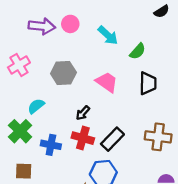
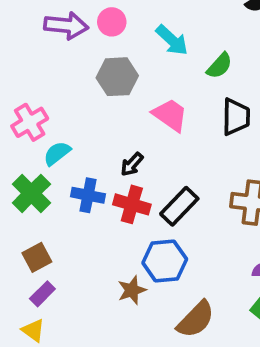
pink cross: (19, 65) -> (30, 122), moved
gray hexagon: (63, 73) -> (117, 77), moved
blue cross: (51, 145) -> (88, 195), moved
brown square: (24, 171) -> (37, 257), turned -30

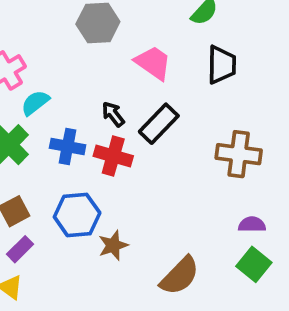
black arrow: (132, 164) -> (113, 114), turned 100
black rectangle: (179, 206) -> (159, 124), moved
blue hexagon: (165, 261) -> (77, 215), moved

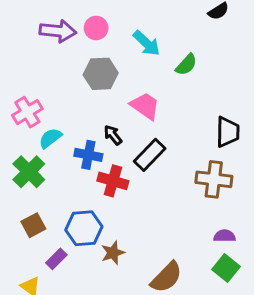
black trapezoid: (222, 65) -> (228, 132), moved
black arrow: (113, 114) -> (113, 135), moved
blue cross: (68, 147) -> (88, 155), moved
purple rectangle: (20, 249) -> (56, 259), moved

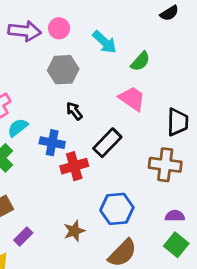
pink trapezoid: (145, 106) -> (132, 99), moved
black arrow: (113, 135) -> (74, 111), moved
red cross: (113, 181) -> (74, 166), turned -32
blue hexagon: (84, 228) -> (117, 209), moved

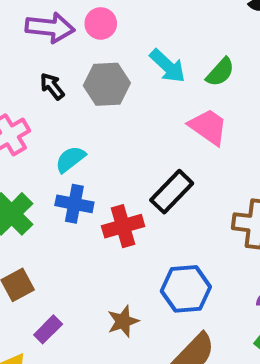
cyan arrow: (105, 42) -> (168, 66), moved
black arrow: (74, 111) -> (52, 86), moved
cyan semicircle: (18, 128) -> (70, 159), moved
blue cross: (52, 143) -> (74, 204), moved

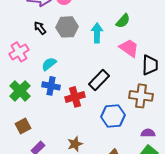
cyan arrow: (168, 66) -> (97, 33), moved, turned -132
pink trapezoid: (208, 127) -> (129, 48), moved
blue hexagon: (186, 289) -> (113, 116), moved

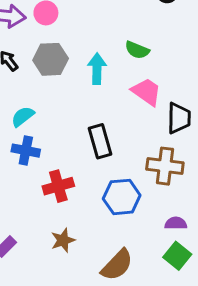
green semicircle: (123, 21) -> (137, 50), turned 70
black rectangle: (99, 80) -> (100, 141), turned -60
red cross: (75, 97) -> (58, 186), moved

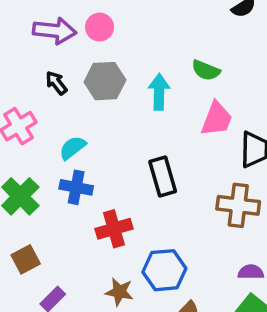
pink trapezoid: (146, 92) -> (217, 119), turned 76
blue hexagon: (122, 197) -> (164, 270), moved
brown star: (63, 240) -> (119, 292), turned 30

